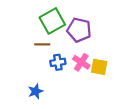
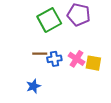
purple pentagon: (79, 30) -> (79, 15), moved
brown line: (42, 44) -> (40, 54), moved

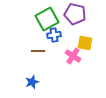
blue cross: (54, 59) -> (54, 35), moved
yellow square: (93, 63) -> (85, 43), moved

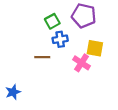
green square: (47, 19) -> (52, 21), size x0.6
blue star: (32, 82) -> (13, 92), moved

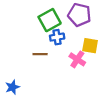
green square: (52, 21) -> (50, 20), size x1.5

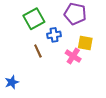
green square: (50, 20) -> (34, 19), moved
brown line: (40, 54) -> (38, 51), turned 64

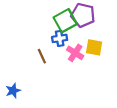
green square: (34, 19) -> (65, 21), moved
pink cross: (73, 56) -> (75, 53), moved

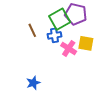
brown line: (42, 56) -> (32, 30), moved
blue star: (13, 91) -> (33, 83), moved

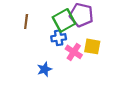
brown line: (32, 30) -> (26, 21), moved, turned 32
blue star: (33, 83) -> (44, 69), moved

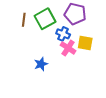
green square: (64, 20) -> (45, 19), moved
blue cross: (59, 38) -> (63, 34), moved, turned 32

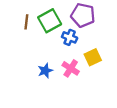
yellow square: (85, 43) -> (93, 57), moved, turned -35
pink cross: (68, 48) -> (71, 68), moved

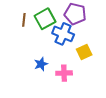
blue cross: (70, 37) -> (63, 34), size x1.5
pink cross: (71, 68) -> (64, 73), moved, turned -35

